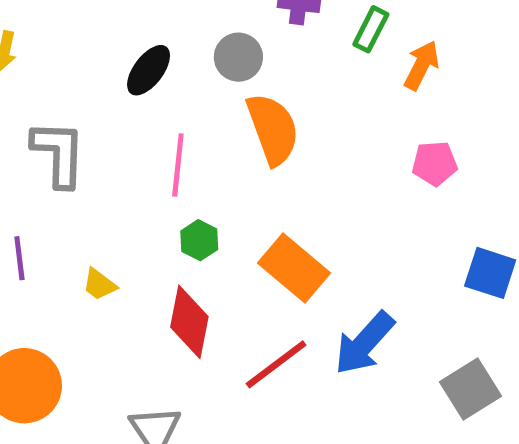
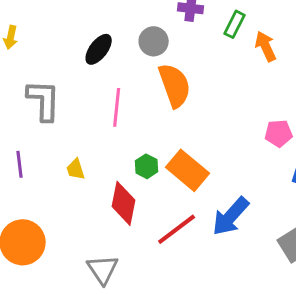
orange arrow: (422, 65) -> (266, 46), turned -52
pink pentagon: (435, 163) -> (279, 133), moved
green hexagon: (199, 240) -> (147, 166), moved
yellow trapezoid: (99, 284) -> (76, 169), moved, turned 35

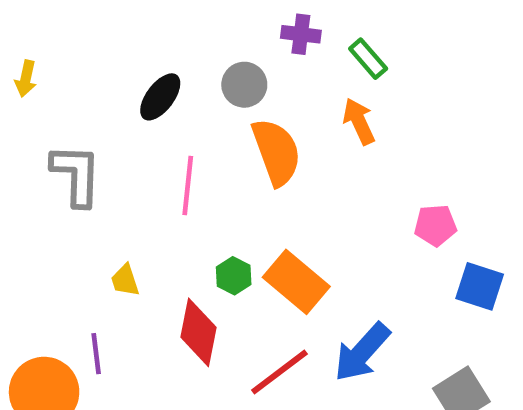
green rectangle: (235, 24) -> (368, 59), turned -68
orange arrow: (266, 46) -> (359, 121), moved
purple line: (20, 164) -> (96, 354), moved

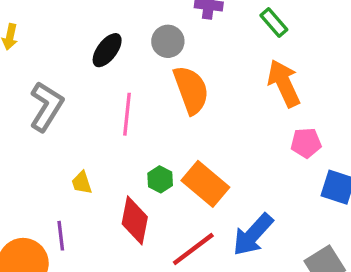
green rectangle: (368, 59) -> (274, 23), moved
orange arrow: (359, 121) -> (284, 83), moved, size x1.4
gray L-shape: (76, 175) -> (46, 106), turned 30

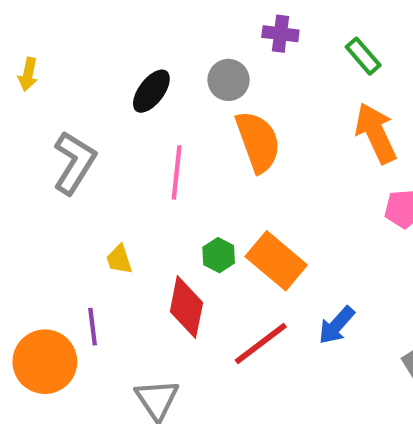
blue arrow: (253, 235) -> (336, 325), size x0.7

